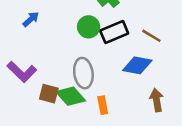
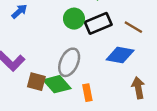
gray ellipse: (83, 73) -> (69, 62), turned 32

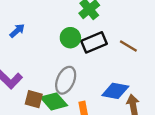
blue diamond: (120, 55) -> (115, 91), moved

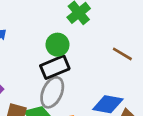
black rectangle: (94, 42) -> (55, 67), moved

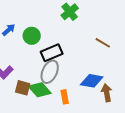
green circle: (57, 45) -> (32, 36), moved

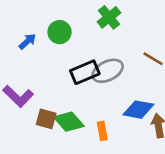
green circle: (32, 36) -> (60, 32), moved
gray ellipse: (50, 72) -> (108, 71), moved, turned 40

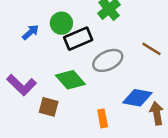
black rectangle: (85, 72) -> (78, 39), moved
green diamond: (69, 122) -> (70, 80), moved

